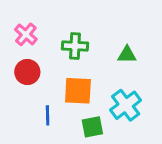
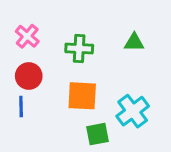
green triangle: (127, 55) -> (134, 42), moved
blue line: (48, 115) -> (21, 107), moved

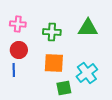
pink cross: (27, 36) -> (18, 24), turned -35
green triangle: (134, 42) -> (88, 28), size x1.5

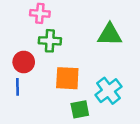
pink cross: (18, 24) -> (40, 13), moved
green cross: (52, 32) -> (50, 41), moved

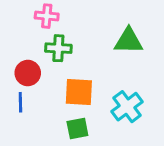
green square: (80, 109) -> (77, 129), moved

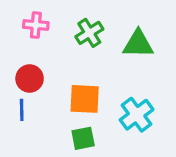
pink cross: (47, 16) -> (36, 25), moved
green cross: (58, 48) -> (89, 33), moved, turned -35

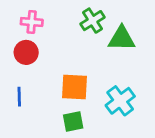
green cross: (89, 33) -> (93, 21), moved
red circle: (30, 78) -> (26, 52), moved

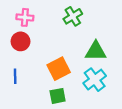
green triangle: (122, 39) -> (96, 51), moved
orange square: (75, 87) -> (59, 69), turned -30

